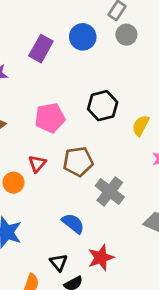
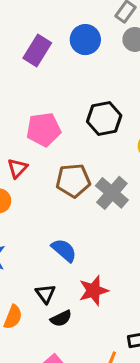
red triangle: (37, 164) -> (17, 168), moved
gray cross: (110, 191) -> (112, 193), moved

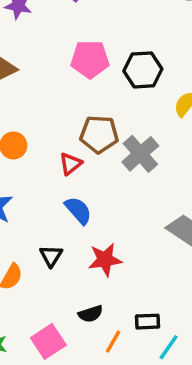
pink pentagon: (44, 129) -> (90, 59), moved
red triangle: (17, 168) -> (71, 164), moved
black semicircle: (61, 318) -> (91, 314), moved

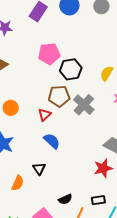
black hexagon: (143, 70) -> (71, 69), moved
red star: (105, 260) -> (103, 168), moved

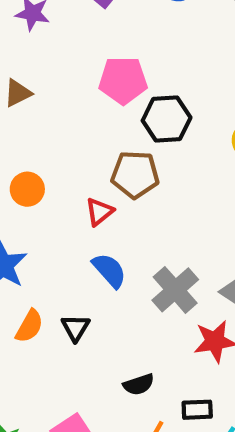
gray cross: (84, 105) -> (175, 290), moved
orange semicircle: (18, 183) -> (29, 326), moved
black semicircle: (65, 199) -> (139, 384), moved

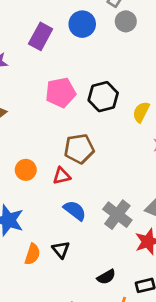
black hexagon: (167, 119) -> (103, 97), moved
orange circle: (27, 189) -> (26, 170), moved
red triangle: (99, 212) -> (62, 176), turned 36

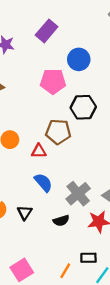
blue circle: (82, 24) -> (79, 59), moved
black hexagon: (103, 97) -> (83, 107), moved
black semicircle: (106, 277) -> (61, 221), moved

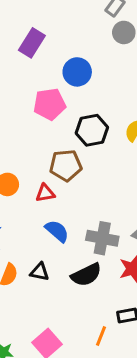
gray cross: (78, 194) -> (102, 238), turned -30
black triangle: (25, 213) -> (40, 272), turned -42
black semicircle: (61, 221) -> (86, 275), size x1.5

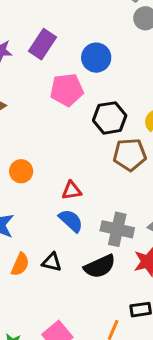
purple rectangle: (32, 43) -> (42, 44), moved
brown pentagon: (66, 165) -> (130, 155), moved
red triangle: (45, 193) -> (72, 191), moved

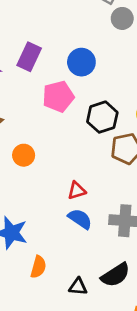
orange circle: (21, 171) -> (24, 155), moved
black triangle: (52, 262) -> (78, 287), moved
black semicircle: (100, 266) -> (115, 275), moved

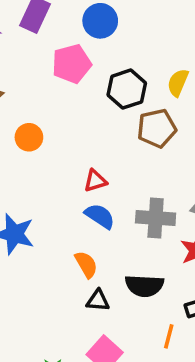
orange semicircle: (38, 267) -> (86, 264), moved, turned -45
black semicircle: (115, 275) -> (144, 286), turned 36

